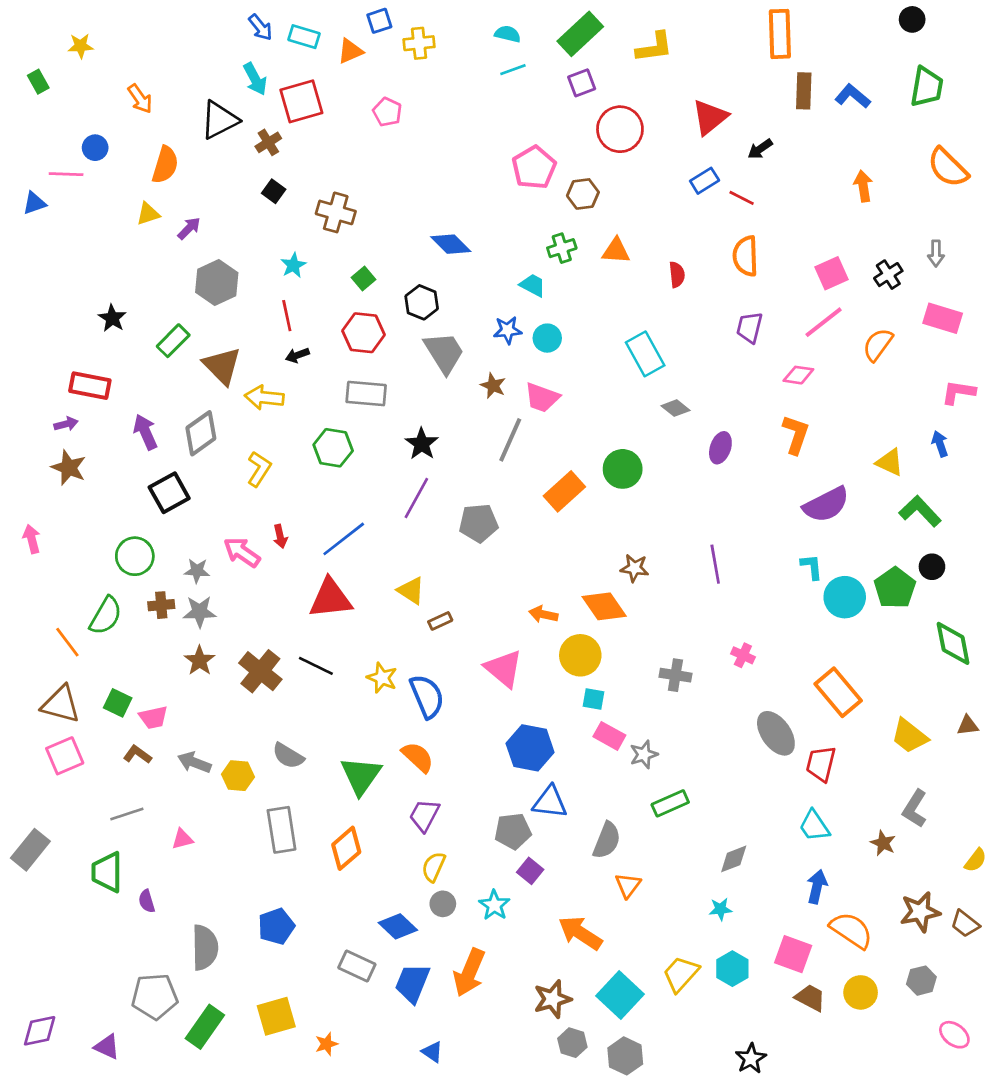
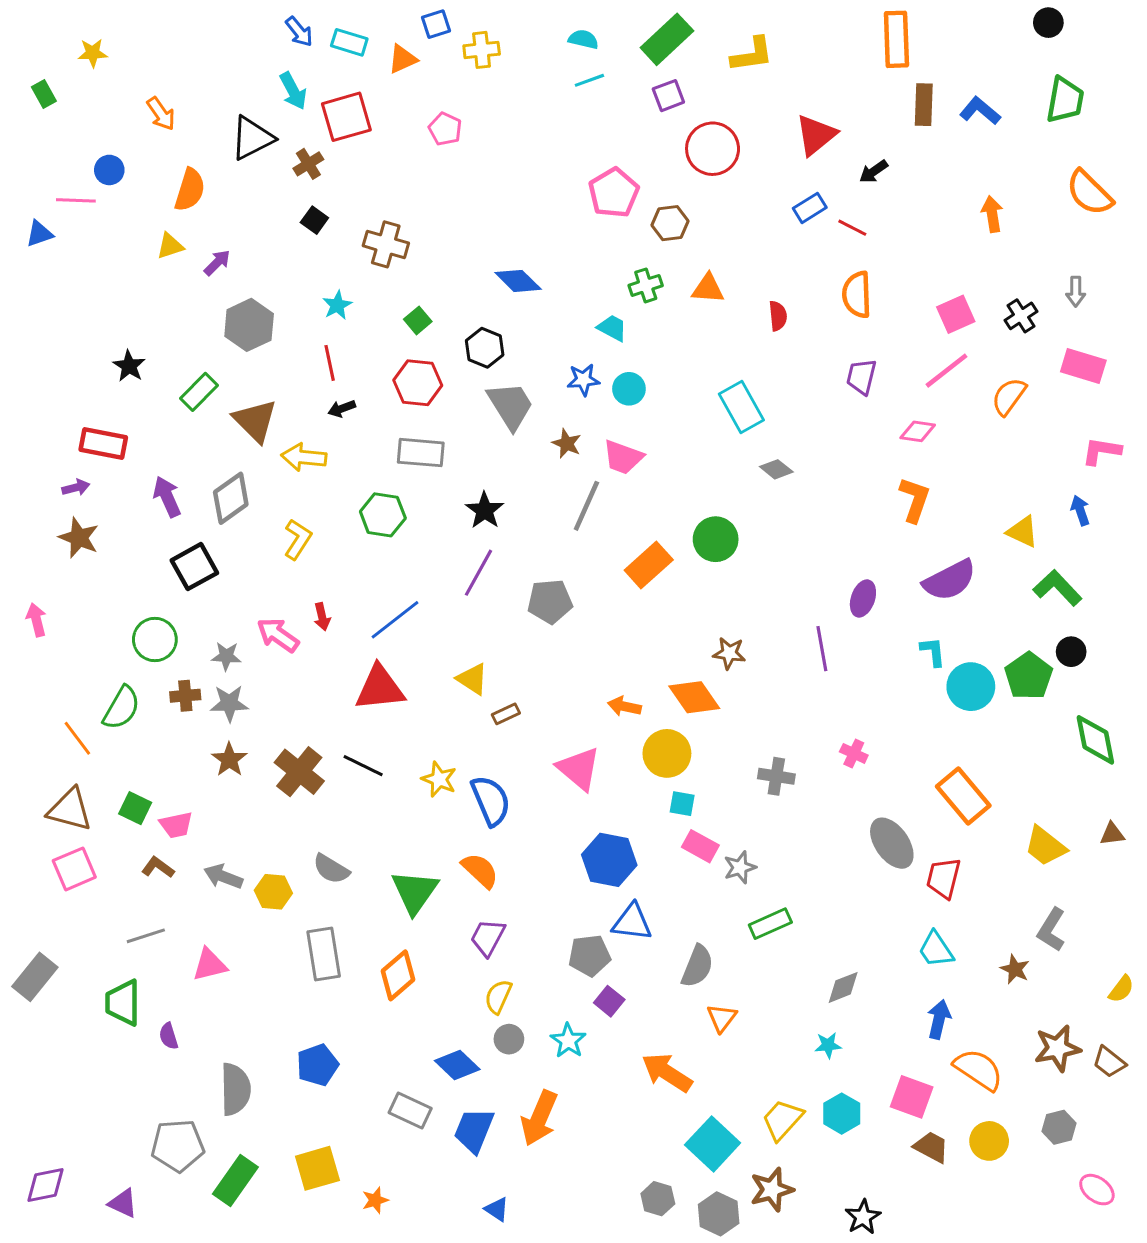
purple ellipse: (720, 448) -> (863, 598), moved
pink triangle: (182, 839) -> (210, 965), size x1.4
brown star: (553, 999) -> (772, 1190), moved

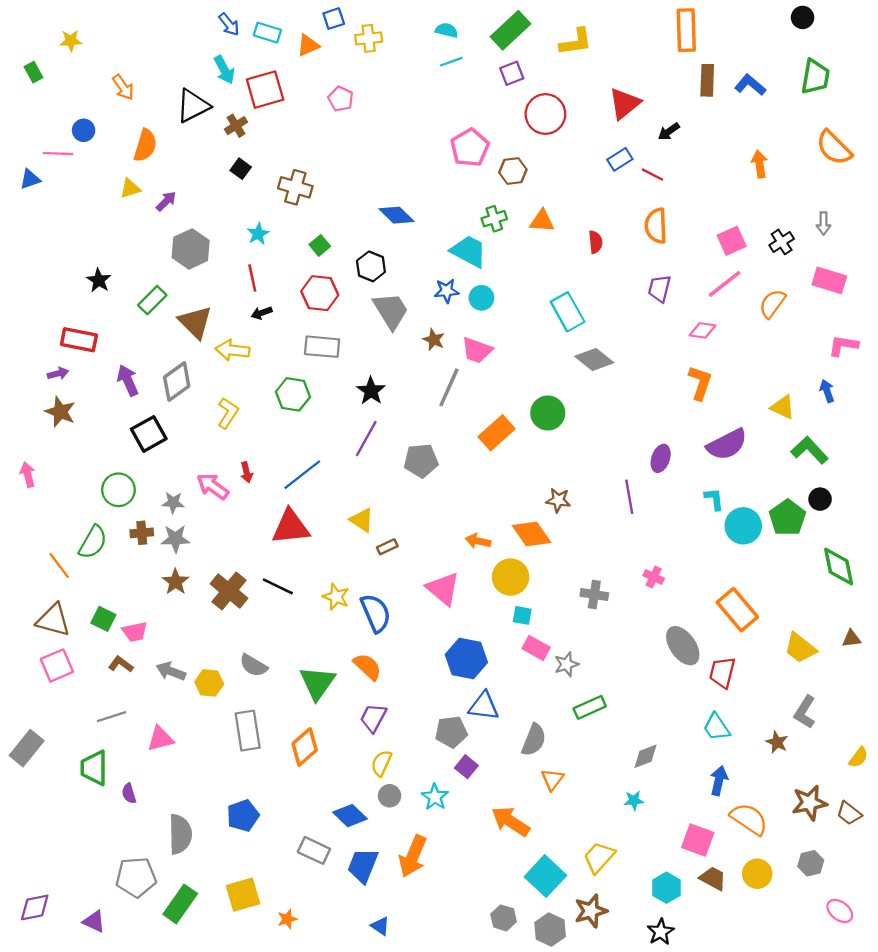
cyan trapezoid: (612, 328) -> (469, 251), size x1.6
gray diamond: (776, 469) -> (594, 359), size x1.5
cyan hexagon: (842, 1114) -> (666, 888), moved

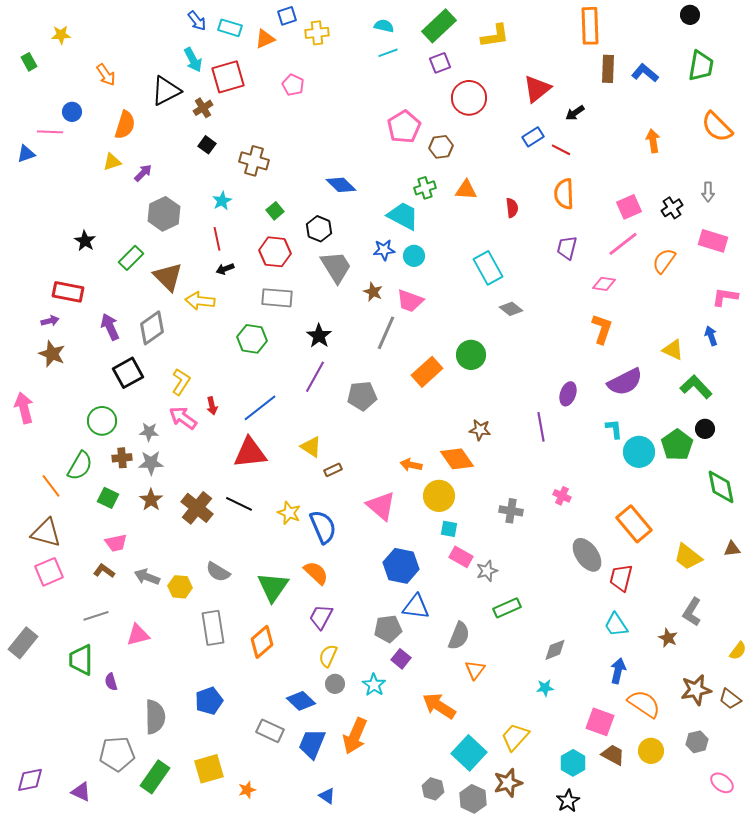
gray diamond: (594, 359) -> (511, 309), size x0.7
yellow L-shape: (228, 413) -> (181, 382), moved
pink arrow: (28, 475) -> (24, 408), size x1.4
green square: (103, 619) -> (108, 498), moved

